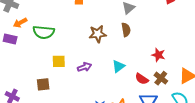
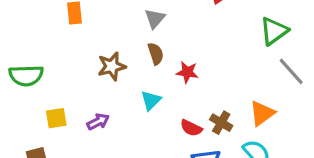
red star: (158, 55) -> (187, 72), moved
cyan triangle: (119, 66) -> (151, 100), moved

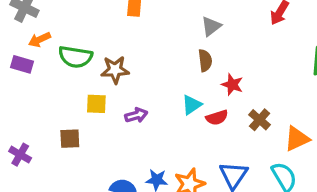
brown star: (112, 66) -> (115, 70), moved
brown cross: (221, 123) -> (260, 120), moved
red semicircle: (191, 128) -> (217, 118), moved, turned -55

